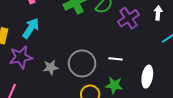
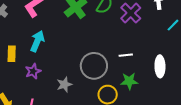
purple star: (21, 57) -> (33, 71), size x0.7
gray star: (51, 67) -> (64, 85), moved

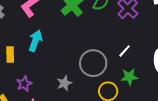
white line: (126, 55) -> (125, 51), turned -40
purple star: (33, 71) -> (24, 84), moved

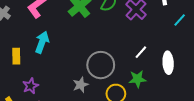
white line: (125, 51) -> (141, 52), moved
gray star: (64, 83) -> (81, 85), moved

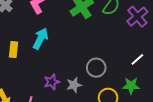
gray circle: (101, 65) -> (96, 68), size x0.7
purple star: (31, 86) -> (52, 82), moved

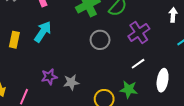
purple cross: (137, 17) -> (139, 32), moved
gray circle: (96, 68) -> (100, 40), moved

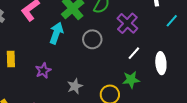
cyan arrow: (43, 32) -> (56, 33), moved
purple star: (49, 77) -> (43, 71), moved

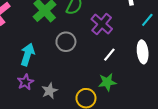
cyan arrow: (56, 33) -> (28, 55), moved
white ellipse: (161, 63) -> (143, 52), moved
purple star: (43, 71) -> (25, 82), moved

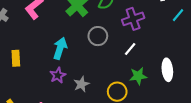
purple cross: (102, 24) -> (133, 19), turned 30
white ellipse: (143, 52) -> (167, 70), moved
white line: (109, 55) -> (130, 49), moved

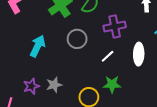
white ellipse: (167, 70) -> (139, 54), moved
purple star: (58, 75) -> (31, 86), moved

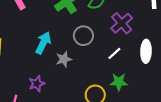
purple cross: (115, 27) -> (122, 23), turned -30
gray star: (54, 85) -> (64, 59), moved

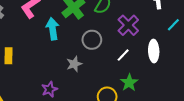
cyan arrow: (43, 43) -> (53, 29), moved, turned -30
green star: (119, 82) -> (129, 83), turned -30

